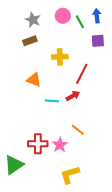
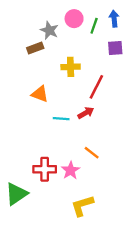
gray star: (33, 20) -> (49, 30), moved
green line: (80, 22) -> (94, 26), turned 48

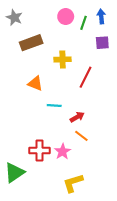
gray star: (49, 30) -> (14, 18), moved
brown rectangle: (35, 48) -> (31, 43), size x1.5
red arrow: (86, 113) -> (77, 117), moved

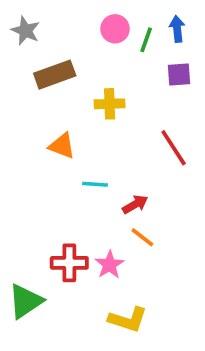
red line: (86, 77) -> (174, 148), moved, turned -60
yellow L-shape: (73, 183) -> (128, 320), turned -145

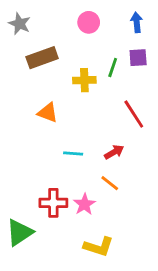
green line: (146, 40) -> (113, 67), moved
cyan line: (95, 184) -> (73, 154), moved
red arrow: (135, 204) -> (114, 152), moved

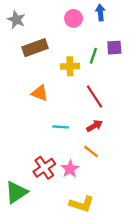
blue arrow: (137, 22) -> (100, 13), moved
red line: (134, 114) -> (94, 97), moved
red cross: (53, 203) -> (44, 168), turned -35

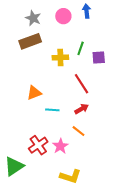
gray star: (16, 20) -> (33, 18), moved
purple square: (114, 48) -> (99, 57), moved
orange triangle: (40, 93) -> (34, 93), moved, turned -42

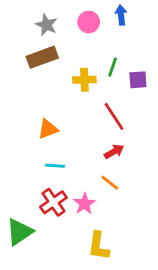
cyan line: (52, 110) -> (55, 166), moved
yellow L-shape: (70, 176) -> (99, 246), turned 80

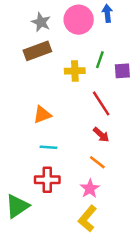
pink circle: (89, 22) -> (79, 20), size x1.5
red arrow: (114, 152) -> (101, 135), turned 72
red cross: (53, 202) -> (47, 180), turned 35
pink star: (84, 204) -> (90, 189), moved
yellow L-shape: (99, 246) -> (87, 219), turned 32

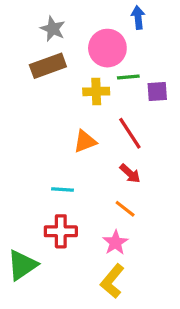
pink circle: (79, 20) -> (107, 48), moved
green line: (100, 60) -> (128, 77), turned 66
orange triangle: (42, 115) -> (85, 141), moved

